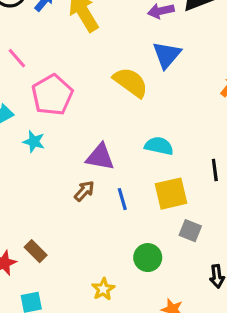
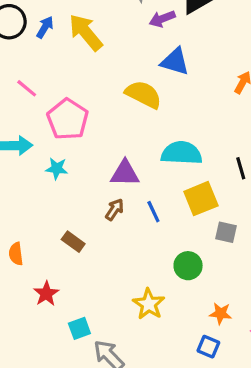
blue triangle: (167, 55) -> (175, 61), turned -44
cyan semicircle: (159, 146) -> (182, 153), size x1.4
brown rectangle: (36, 251) -> (73, 242), moved
yellow star: (103, 289) -> (149, 304), size x1.4

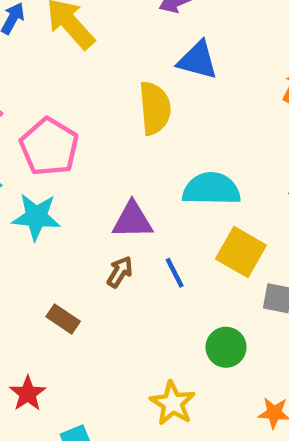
yellow semicircle: (143, 94) -> (155, 108), turned 60
cyan star: (57, 169) -> (36, 217), size x1.5
yellow square: (201, 199) -> (241, 252), turned -36

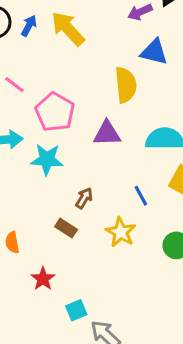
purple triangle: (132, 220) -> (107, 133), moved
brown arrow: (120, 272) -> (84, 198), moved
yellow star: (173, 403) -> (121, 232), moved

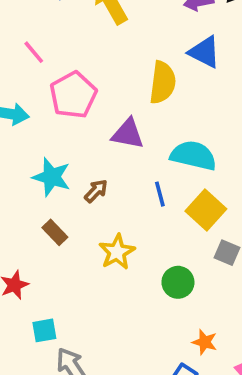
cyan star: (47, 159) -> (52, 177), moved
blue line: (141, 196) -> (160, 194), moved
brown arrow: (84, 198) -> (96, 191), moved

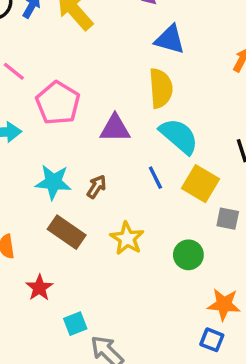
yellow semicircle: (163, 82) -> (161, 88), moved
cyan semicircle: (193, 155) -> (179, 136), turned 39
brown rectangle: (55, 232) -> (67, 232), size x1.5
orange star: (205, 342) -> (224, 304), size x1.4

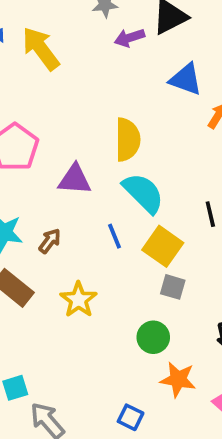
blue triangle: (170, 39) -> (186, 79), moved
gray square: (228, 219) -> (173, 287), moved
green circle: (188, 255) -> (153, 337), moved
blue square: (212, 340) -> (131, 417), moved

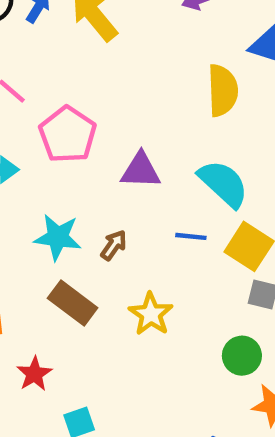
yellow semicircle: (128, 140) -> (223, 90), moved
blue line: (114, 236) -> (191, 236), turned -60

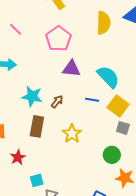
yellow semicircle: (223, 90) -> (104, 23), moved
pink pentagon: (68, 135) -> (58, 39), moved
brown rectangle: (73, 303) -> (37, 126), turned 60

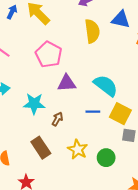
cyan star: (32, 96) -> (34, 104), moved
brown rectangle: (37, 126) -> (41, 148), turned -35
green circle: (112, 155) -> (106, 158), moved

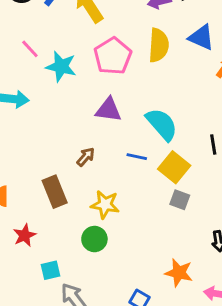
pink pentagon: (49, 54) -> (113, 56), moved
cyan star: (34, 104) -> (61, 66), moved
yellow star: (78, 149) -> (105, 205), turned -30
green circle: (106, 158) -> (94, 239), moved

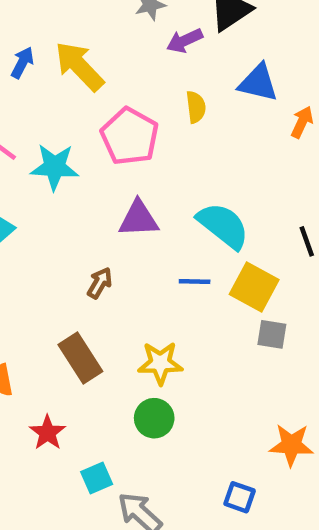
yellow semicircle: (159, 45) -> (196, 107), size x0.6
brown arrow: (86, 157) -> (100, 283), moved

